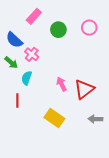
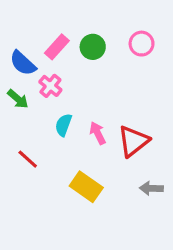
pink rectangle: (34, 16) -> (57, 47), moved
cyan semicircle: (27, 78) -> (63, 125), moved
red line: (17, 101) -> (28, 159), turned -48

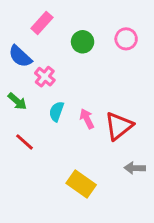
pink rectangle: (57, 47) -> (42, 23), moved
green arrow: (18, 99) -> (17, 101), moved
yellow rectangle: (86, 187) -> (81, 184), moved

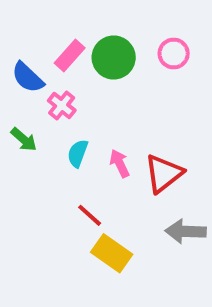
pink rectangle: (42, 23) -> (70, 55), moved
green circle: (83, 42) -> (114, 57), size x1.4
red line: (25, 142) -> (90, 215), moved
gray arrow: (135, 168) -> (186, 231), size x1.4

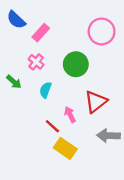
pink circle: (174, 54) -> (102, 31), size x1.5
green circle: (114, 57) -> (76, 64), moved
blue semicircle: (28, 77) -> (16, 20), moved
pink arrow: (120, 163) -> (70, 115), moved

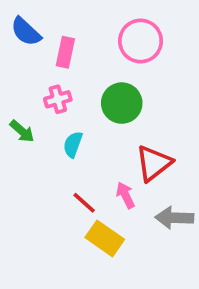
pink circle: (102, 31) -> (141, 41), moved
pink rectangle: (41, 33) -> (65, 52), turned -30
pink cross: (36, 62) -> (58, 99), turned 35
pink arrow: (70, 115) -> (125, 195), moved

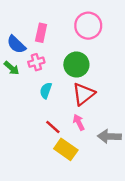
blue semicircle: (26, 32) -> (16, 44), moved
green arrow: (22, 131) -> (12, 68), moved
red triangle: (154, 163) -> (84, 94), moved

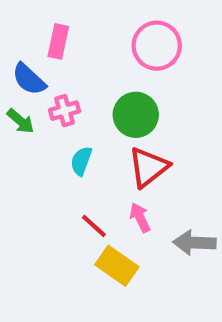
pink rectangle: (41, 33) -> (58, 41), moved

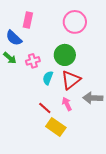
pink cross: (65, 111) -> (33, 61), moved
cyan semicircle: (81, 161) -> (48, 78), moved
gray arrow: (194, 243) -> (93, 98), moved

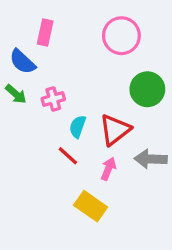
green circle: (65, 55) -> (147, 89), moved
pink arrow: (67, 104) -> (108, 169), turned 48
red line: (45, 108) -> (68, 156), moved

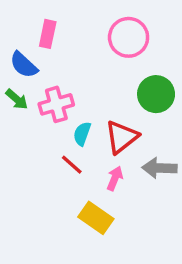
pink cross: (53, 99) -> (56, 104), size x1.4

